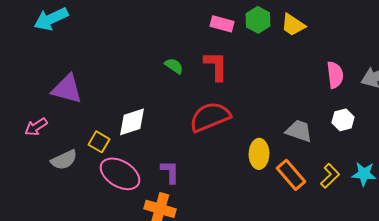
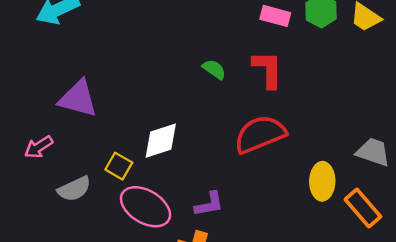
purple L-shape: (170, 172) -> (209, 204), turned 80

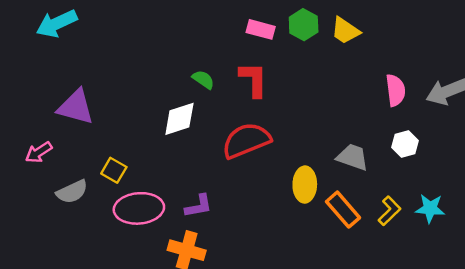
white diamond: (161, 141) -> (179, 119), moved
pink ellipse: (145, 207) -> (139, 208), turned -36

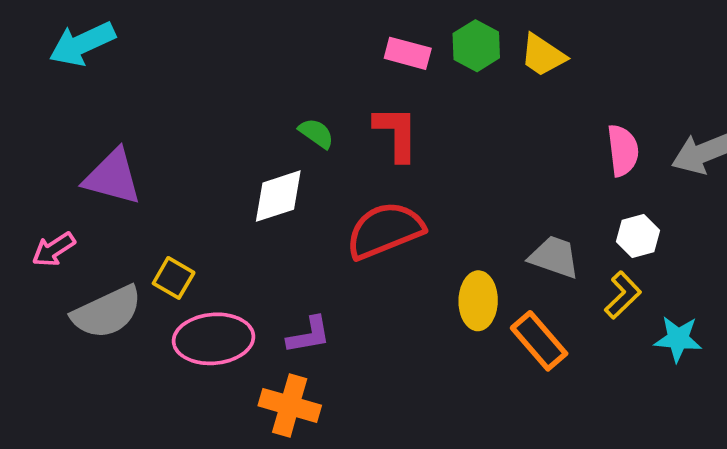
gray semicircle: (72, 192) -> (107, 312), size x1.4
yellow L-shape: (389, 211) -> (623, 295), moved

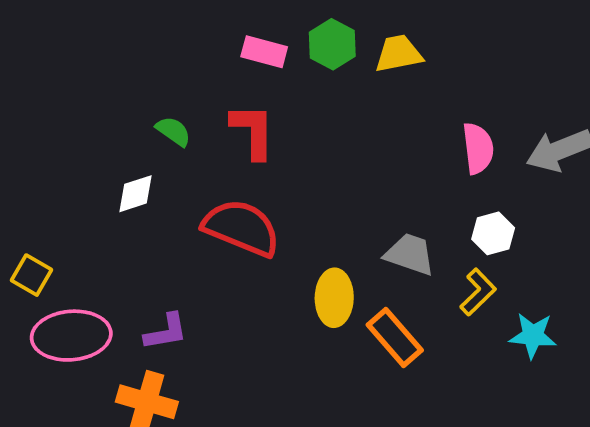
yellow trapezoid: (543, 55) -> (399, 54), turned 135
white diamond: (278, 196) -> (136, 194), size x0.7
red semicircle: (385, 230) -> (241, 228), turned 44

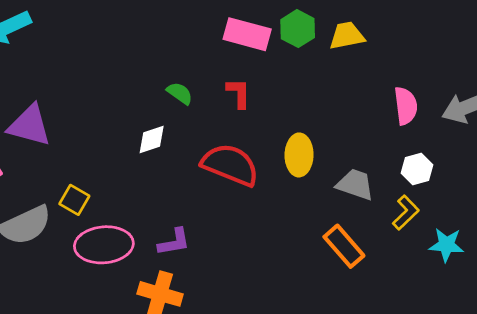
pink rectangle: (264, 52) -> (247, 34), size x1.4
red L-shape: (253, 131) -> (239, 93), size x0.7
yellow ellipse: (334, 298) -> (299, 155), moved

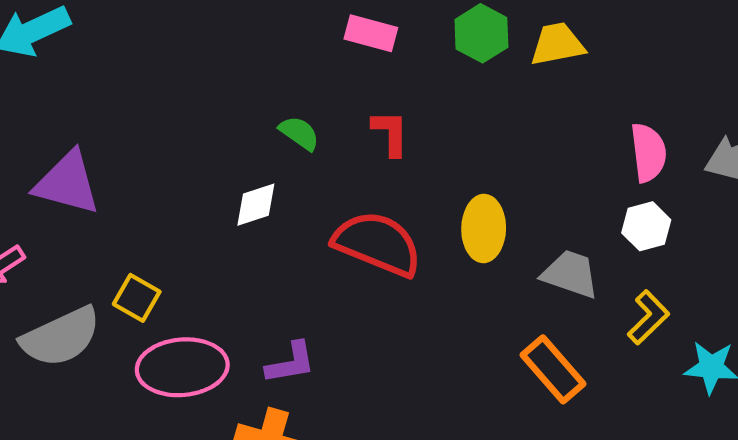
pink rectangle: (247, 34) -> (371, 33), moved, size x0.7
white hexagon: (417, 169) -> (646, 226), moved

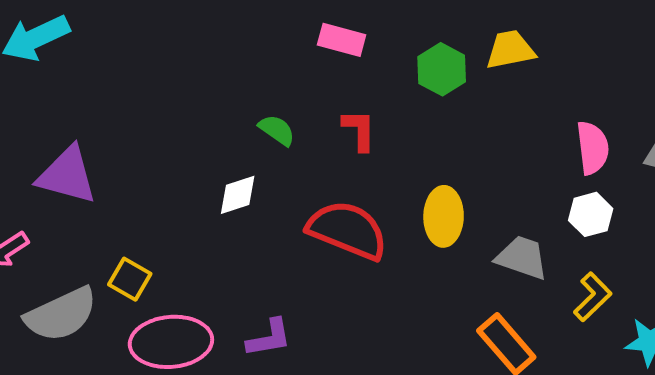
green hexagon: (481, 33) -> (442, 69), moved

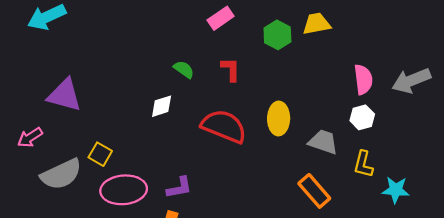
pink rectangle: (342, 40) -> (221, 18), turned -50
yellow L-shape: (593, 297) -> (363, 164), turned 148

